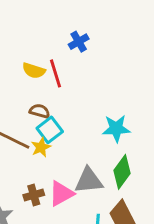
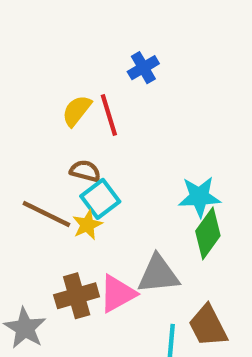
yellow semicircle: (34, 71) -> (77, 111), turned 110
green diamond: (122, 172) -> (208, 233), moved
brown cross: (34, 195) -> (77, 296), size x1.4

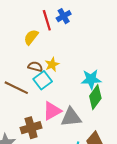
red line: (109, 115) -> (47, 20), moved
yellow star: (87, 225) -> (52, 64), moved
pink triangle: (117, 294) -> (52, 111), moved

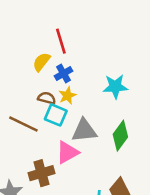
blue cross: (64, 16) -> (63, 74), moved
cyan star: (91, 79) -> (115, 86), moved
cyan square: (43, 80) -> (56, 115), turned -30
gray triangle: (71, 117) -> (84, 130), moved

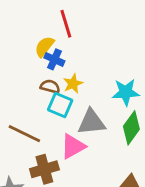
blue cross: (63, 74) -> (54, 59), moved, turned -36
cyan star: (115, 86) -> (126, 92), moved
brown line: (23, 124) -> (24, 134), moved

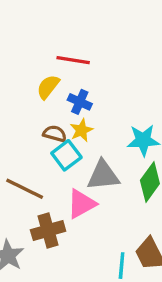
red line: (66, 24) -> (73, 60), turned -64
blue cross: (54, 59) -> (80, 102), moved
cyan square: (60, 105) -> (66, 155), turned 30

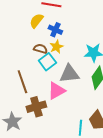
brown line: (25, 189) -> (22, 82), turned 45

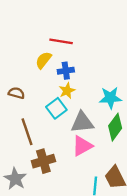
blue cross: (55, 30) -> (66, 71), turned -32
brown semicircle: (40, 49) -> (16, 93), moved
pink triangle: (56, 91) -> (82, 146), moved

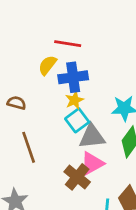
blue cross: (66, 71) -> (73, 77), size x1.5
cyan square: (56, 108) -> (77, 120), moved
brown cross: (43, 161) -> (77, 177), moved, turned -35

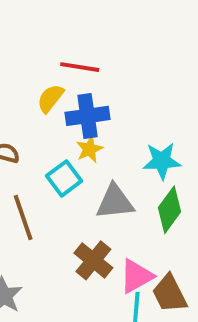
cyan square: (77, 120) -> (64, 178), moved
pink triangle: (92, 163) -> (136, 276), moved

